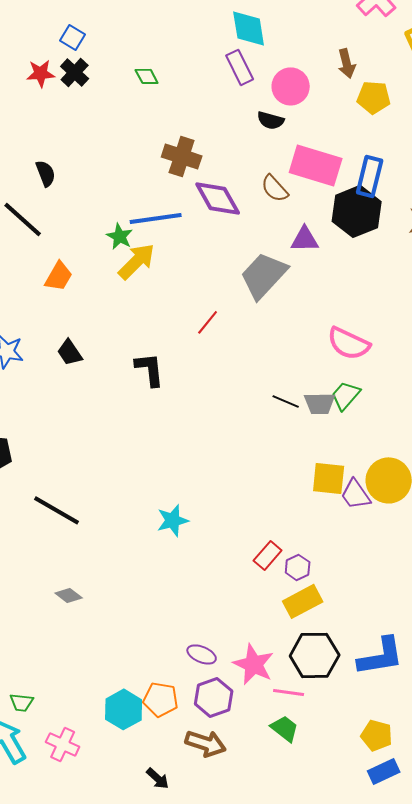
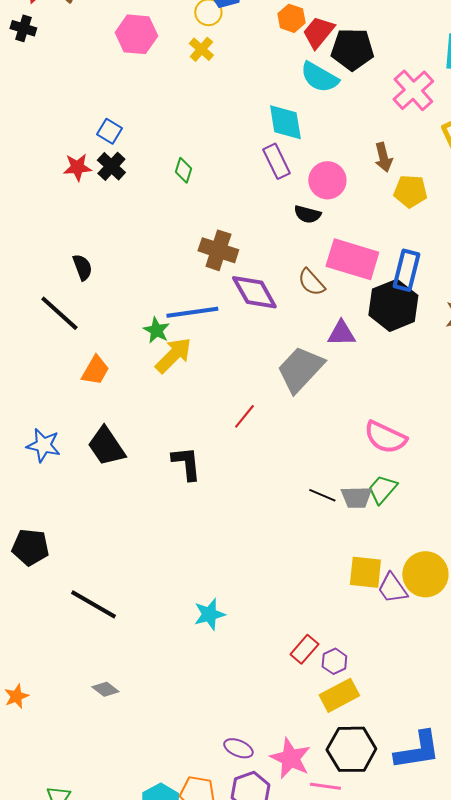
green diamond: (147, 76) -> (183, 170), turned 45
black trapezoid: (70, 352) -> (106, 446), size x1.5

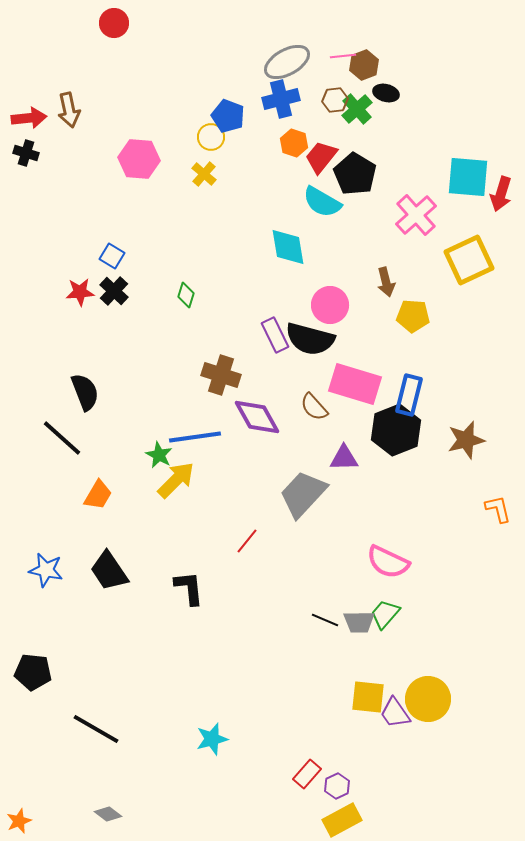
black pentagon: (352, 49) -> (355, 174), turned 30
purple rectangle: (276, 161) -> (275, 335), moved
black semicircle: (307, 214) -> (310, 339), size x1.8
black semicircle: (82, 267) -> (85, 392), size x1.4

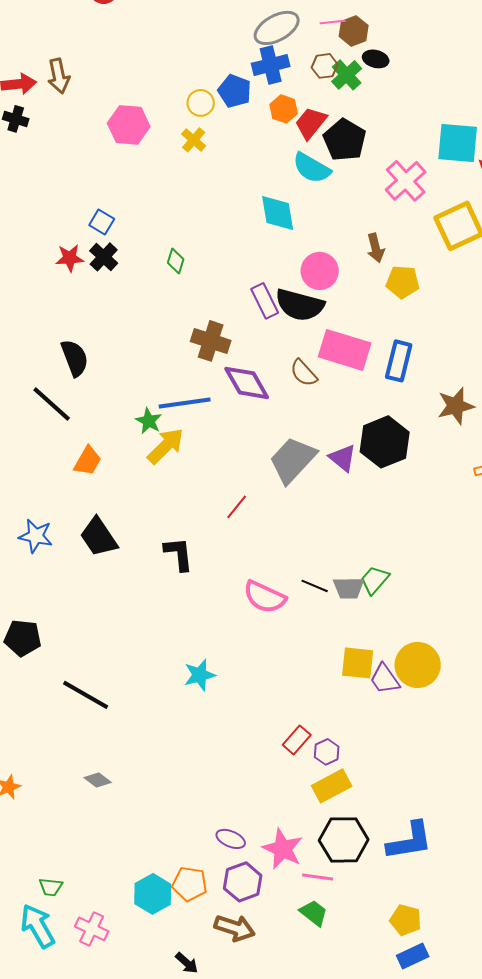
blue pentagon: (228, 116) -> (235, 91), moved
black hexagon: (396, 430) -> (385, 442), moved
purple triangle: (344, 458) -> (343, 458), moved, turned 40
pink semicircle: (388, 562) -> (265, 597), moved
cyan star: (212, 739) -> (200, 675), moved

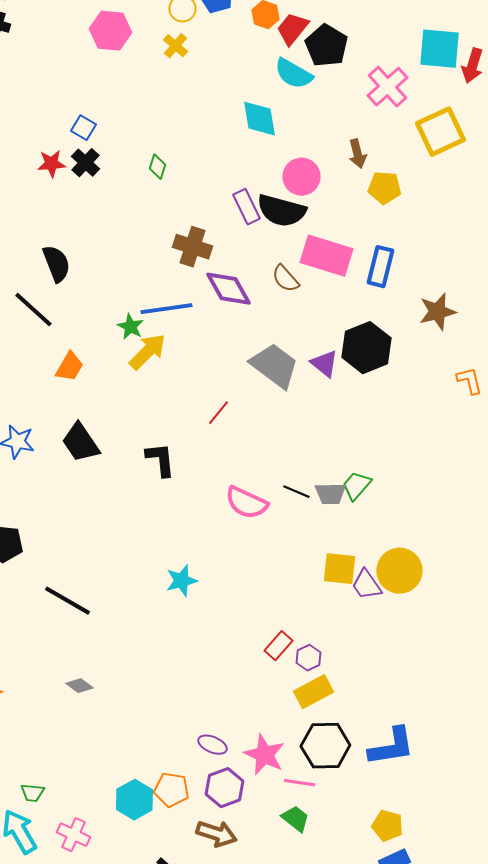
gray trapezoid: (293, 460) -> (274, 366), turned 84

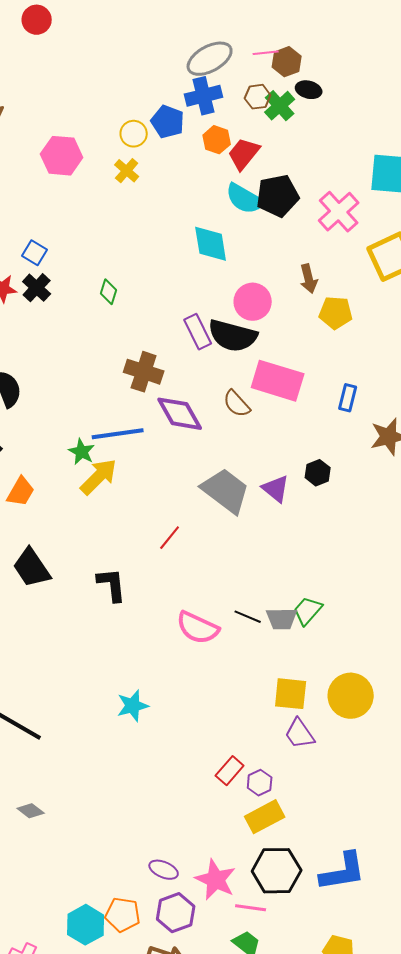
black pentagon: (326, 46) -> (278, 196), moved, turned 30
blue rectangle: (380, 267) -> (348, 398), moved, size x0.7
black hexagon: (366, 348) -> (318, 473), size x0.5
purple trapezoid: (366, 585) -> (300, 734), moved

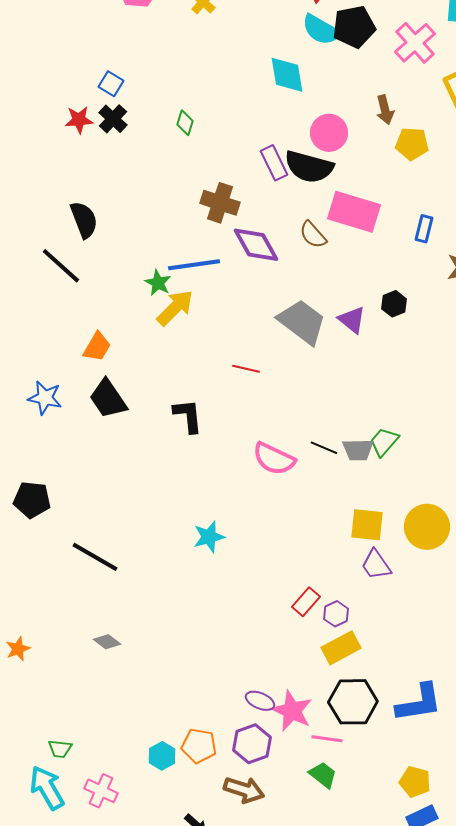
orange trapezoid: (21, 492) -> (97, 347), moved
red line: (170, 538) -> (246, 369), turned 64
purple ellipse: (164, 870) -> (260, 701), moved
cyan hexagon: (86, 925) -> (162, 756), size x0.7

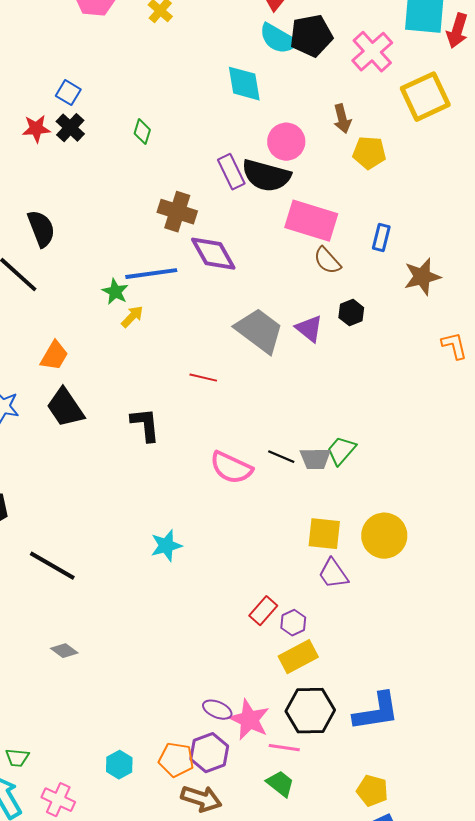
brown semicircle: (313, 235) -> (327, 261), moved
yellow arrow: (175, 308) -> (132, 317), size x0.6
orange pentagon: (199, 746) -> (176, 760), moved

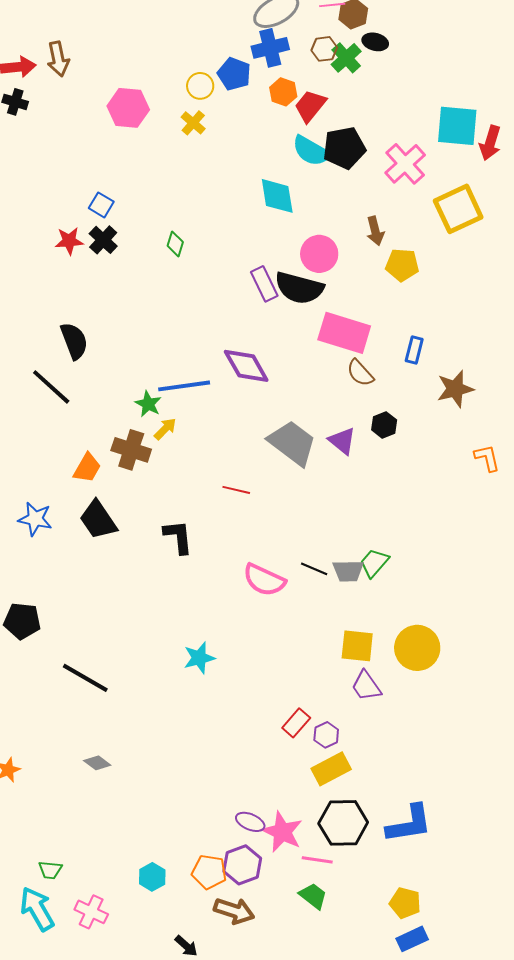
brown cross: (177, 212) -> (131, 450), moved

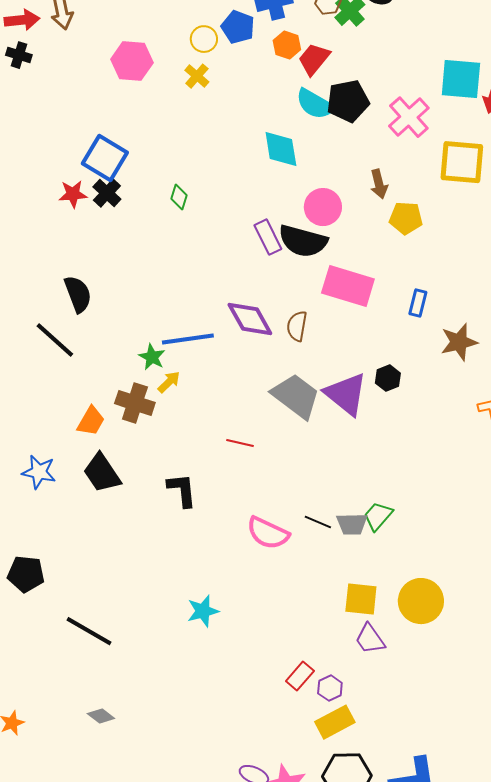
blue square: (101, 205) -> (105, 158), size x1.8
yellow square: (458, 209) -> (462, 162), turned 30
brown semicircle: (360, 373) -> (297, 326), moved, turned 52
purple triangle: (342, 441) -> (346, 394), size x1.6

